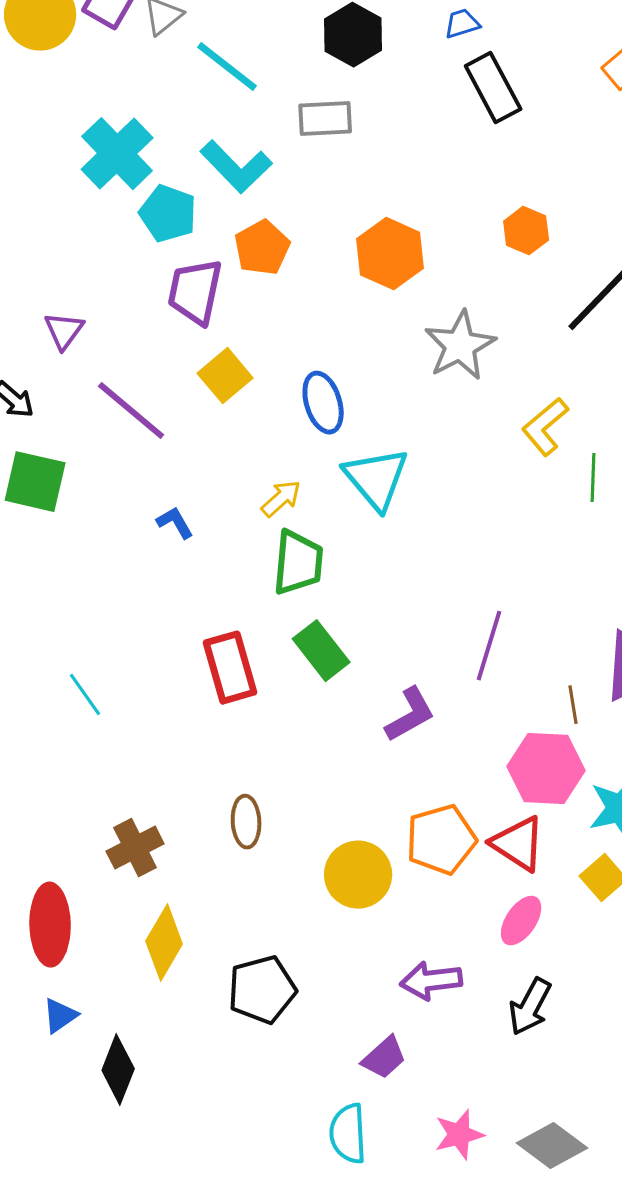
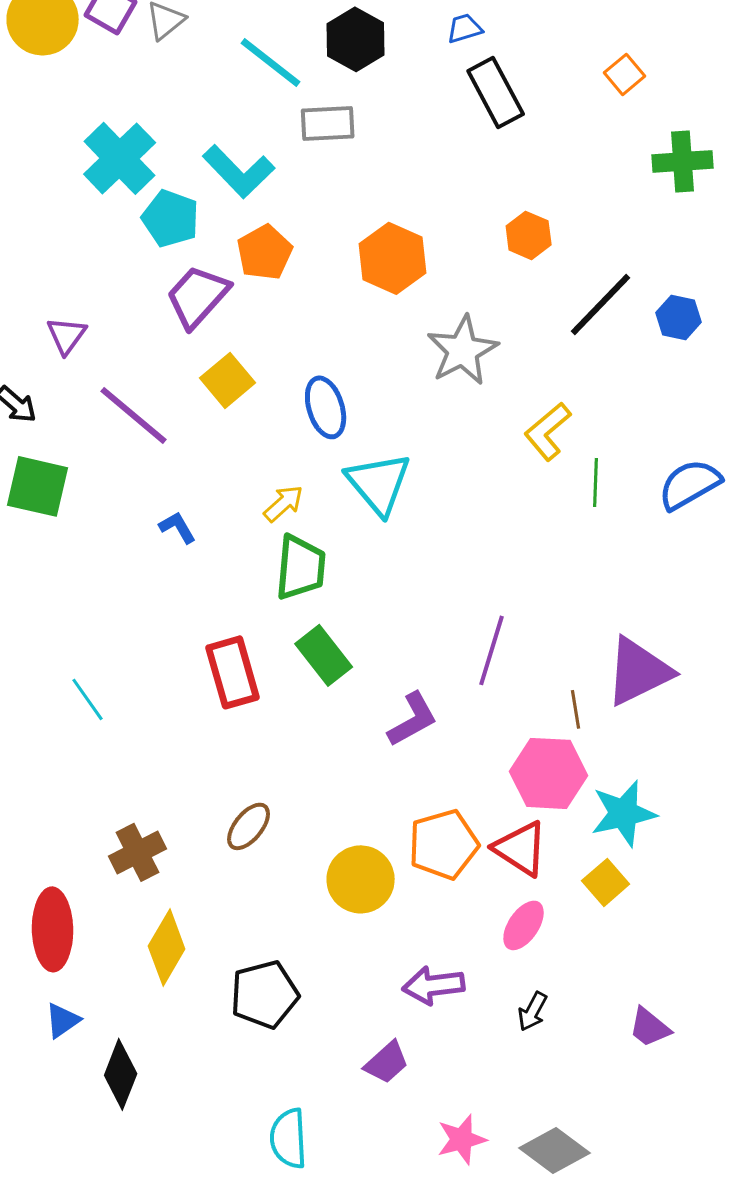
cyan line: (227, 67) -> (271, 62), moved
purple trapezoid: (195, 292) -> (198, 296), turned 30
brown ellipse: (246, 822) -> (249, 826), turned 42
black arrow: (530, 1007) -> (533, 1011), size x0.7
cyan semicircle: (348, 1134) -> (289, 1138), moved

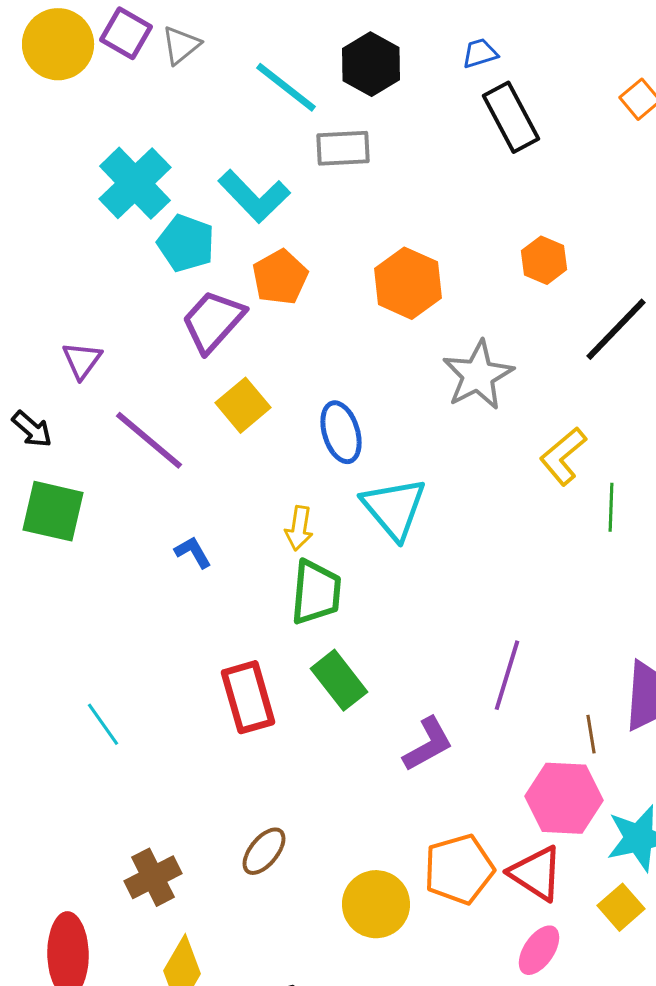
yellow arrow: (284, 503) -> (299, 528), turned 141

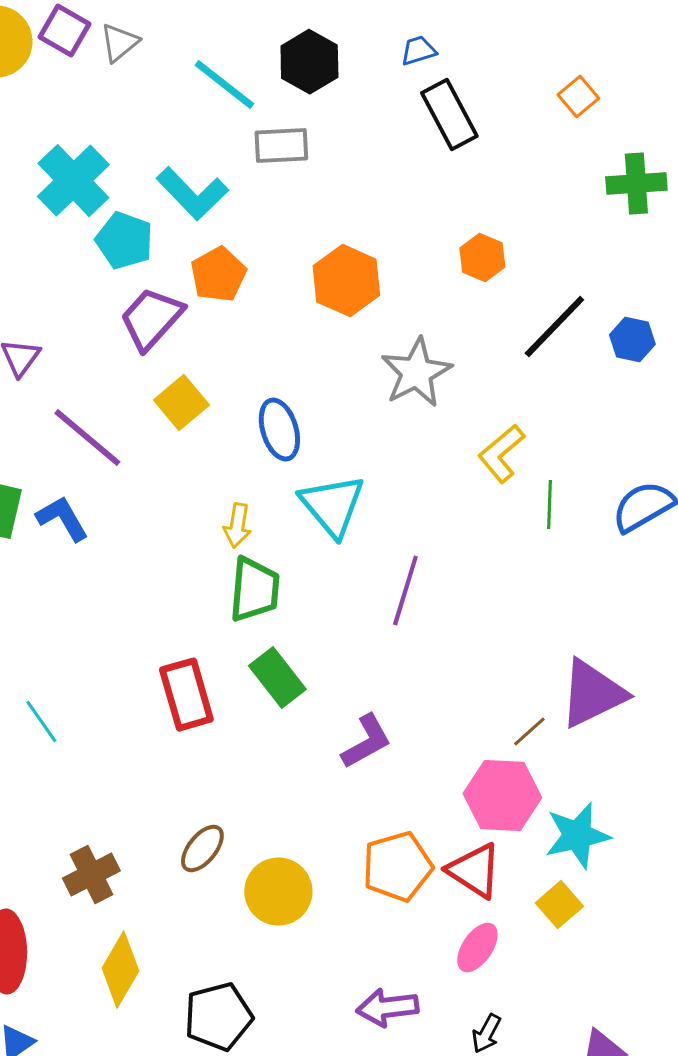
blue L-shape: (193, 552) -> (62, 519), moved, size x1.4
purple line: (507, 675) -> (405, 591), moved
brown line: (591, 734) -> (529, 732), turned 57
yellow circle: (376, 904) -> (278, 892), moved

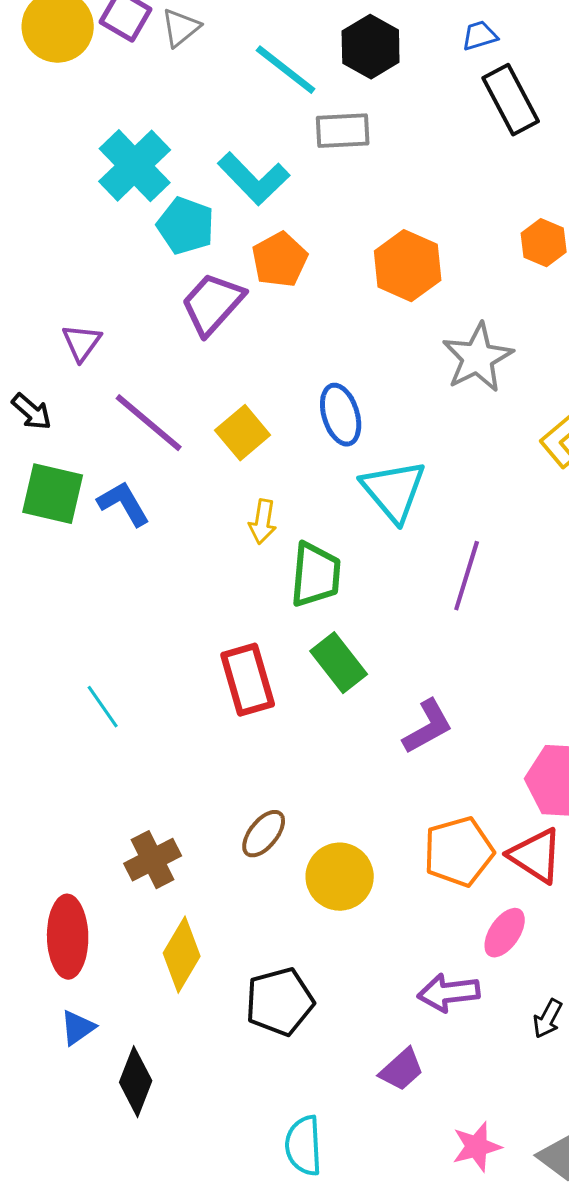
yellow square: (181, 403) -> (243, 433), moved
yellow arrow: (237, 526) -> (263, 522), moved
pink ellipse: (477, 948) -> (505, 933), moved

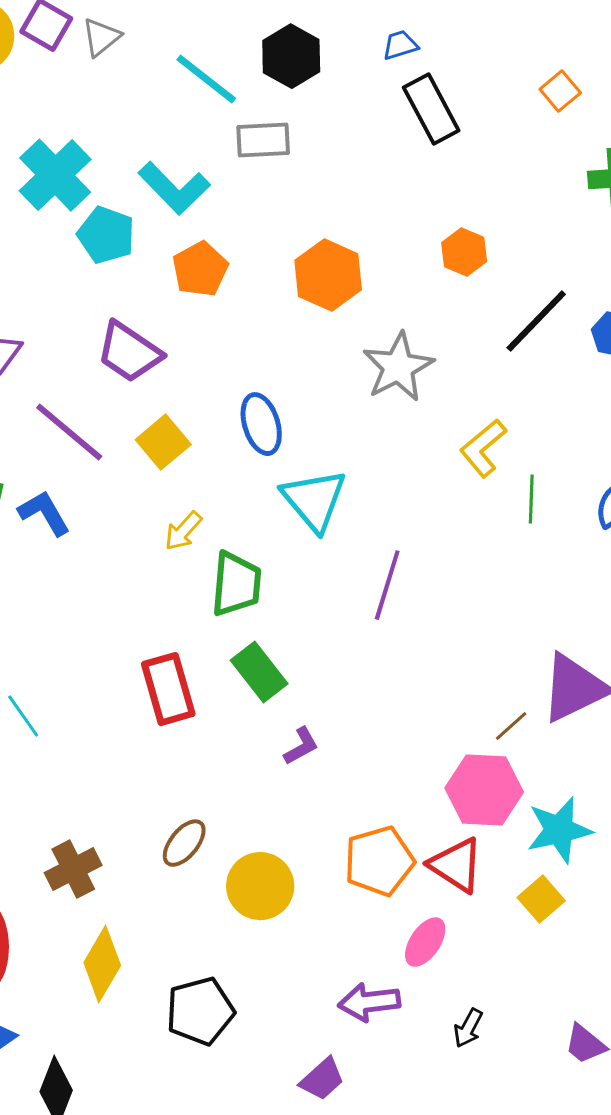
purple trapezoid: (213, 304) -> (129, 352), moved, turned -98
yellow arrow: (263, 522) -> (183, 531), turned 33
purple L-shape: (428, 727) -> (301, 746), moved, size x0.7

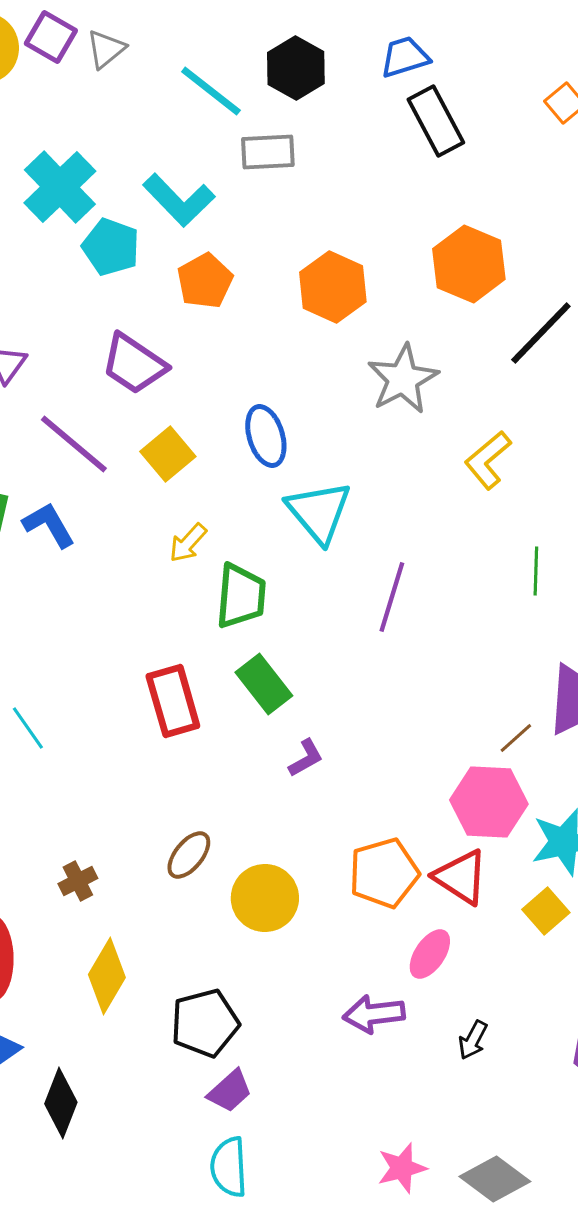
blue trapezoid: (400, 45) -> (405, 57), size x1.4
orange hexagon: (464, 252) -> (469, 264), size x1.6
green line: (531, 499) -> (536, 571), moved
brown cross: (73, 869) -> (78, 881), size x0.7
purple trapezoid: (322, 1079) -> (230, 1091), moved

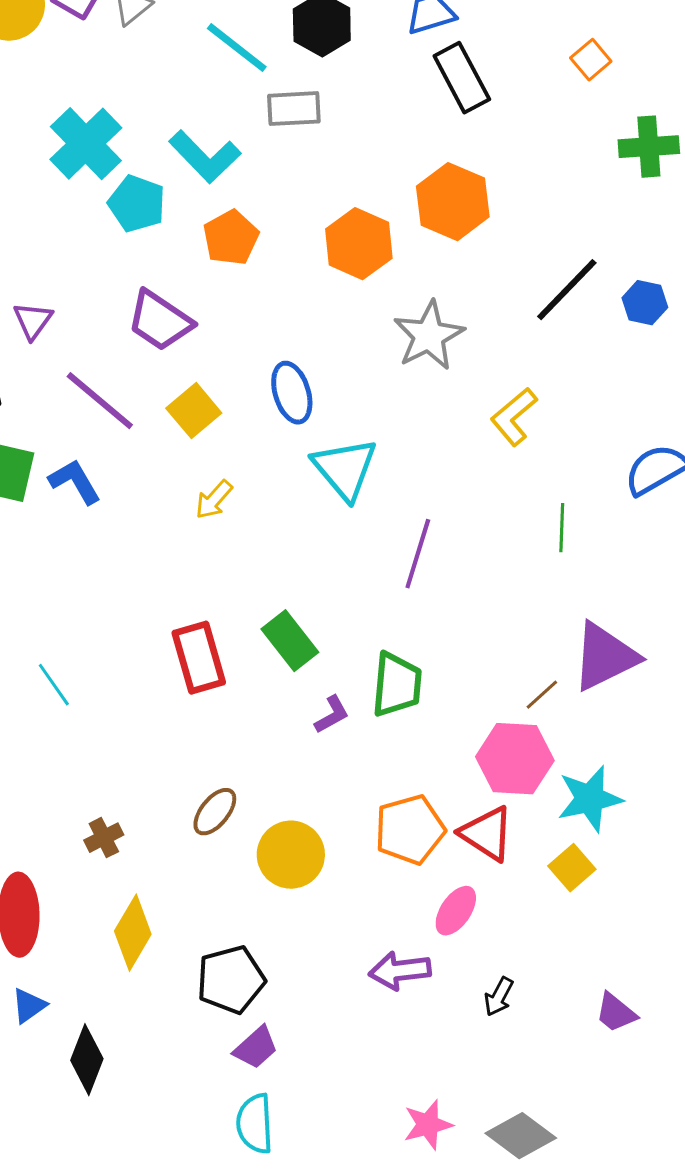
orange hexagon: (469, 264) -> (453, 202), moved
green trapezoid: (241, 596) -> (397, 685), moved

